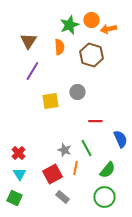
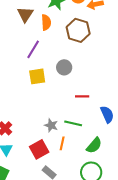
brown triangle: (28, 41) -> (25, 14), moved
purple line: (32, 71) -> (33, 49), moved
green line: (86, 148) -> (73, 123), turned -48

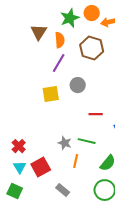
purple line: (33, 49) -> (59, 63), moved
red square: (39, 149) -> (41, 167), moved

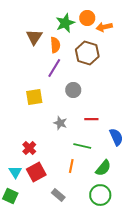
yellow square: (51, 94) -> (34, 97), moved
gray star: (65, 143) -> (60, 123), moved
red cross: (19, 146) -> (29, 148), moved

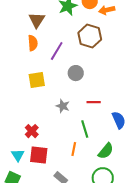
orange semicircle: (55, 45) -> (33, 43), moved
green line: (82, 146) -> (85, 129), turned 60
red square: (36, 172) -> (39, 155), turned 36

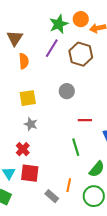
brown triangle: (37, 20) -> (15, 38), moved
purple line: (57, 51) -> (52, 48), moved
gray star: (63, 106) -> (31, 124), moved
orange line: (74, 149) -> (69, 185), moved

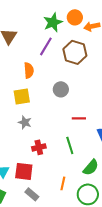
orange semicircle: (24, 61) -> (29, 70), moved
red cross: (23, 149) -> (39, 147), moved, turned 32
gray rectangle: (52, 196) -> (32, 194), moved

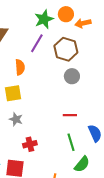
gray circle: (61, 89) -> (72, 76), moved
green line: (70, 145) -> (71, 142), moved

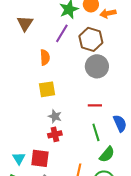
gray circle: (72, 76) -> (97, 66), size x1.5
yellow square: (13, 93) -> (47, 89), moved
gray star: (16, 119) -> (55, 116), moved

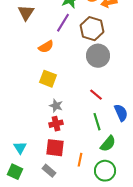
orange semicircle: (45, 57) -> (46, 47), turned 63
yellow square: (47, 89) -> (48, 79), turned 30
red line: (95, 105) -> (96, 95), turned 40
red square: (40, 158) -> (55, 148), moved

